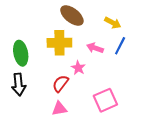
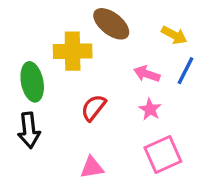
yellow cross: (59, 43) -> (73, 51), moved
pink star: (78, 68) -> (150, 109), moved
red semicircle: (60, 83) -> (94, 108), moved

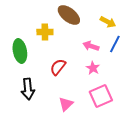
yellow cross: (73, 51) -> (45, 32), size x0.7
black arrow: (29, 130) -> (28, 89), moved
pink triangle: (92, 167) -> (66, 104), moved, turned -35

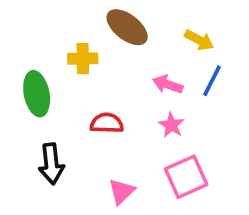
red semicircle: (58, 67) -> (107, 123), turned 54

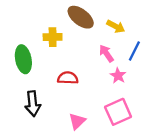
yellow arrow: (199, 40) -> (116, 27), moved
pink arrow: (168, 84) -> (106, 53), turned 36
pink star: (171, 125) -> (118, 76), moved

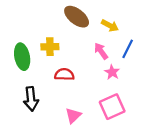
yellow cross: (53, 37) -> (50, 47), moved

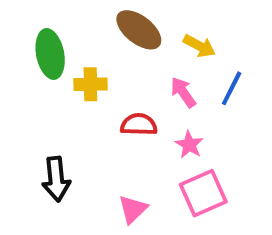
green ellipse: (22, 57) -> (50, 54), moved
pink star: (112, 72) -> (189, 145), moved
red semicircle: (64, 74) -> (139, 125), moved

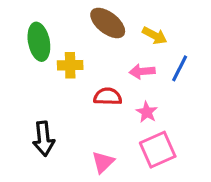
pink arrow: (183, 92) -> (142, 71), turned -60

